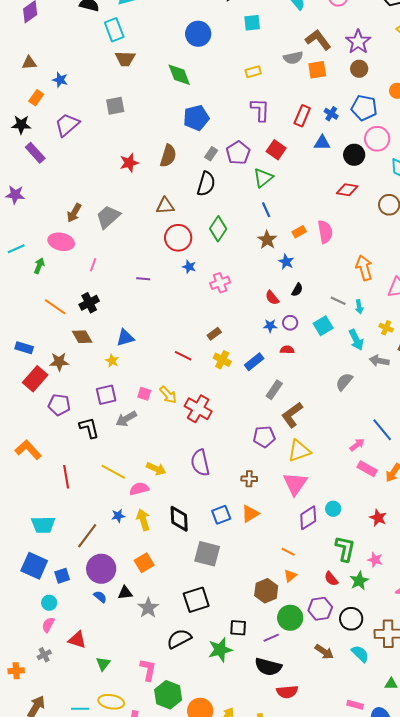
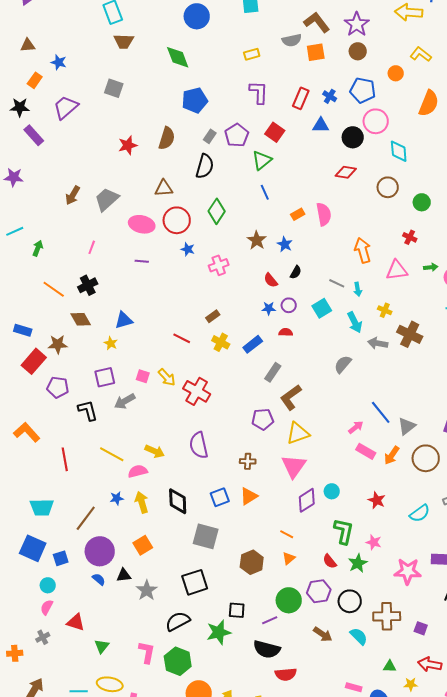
gray square: (115, 106) -> (114, 88), turned 30
brown star: (267, 240) -> (257, 240), moved
pink ellipse: (61, 242) -> (142, 224), moved
brown hexagon: (266, 591) -> (252, 562), moved
green hexagon: (168, 695) -> (178, 661), moved

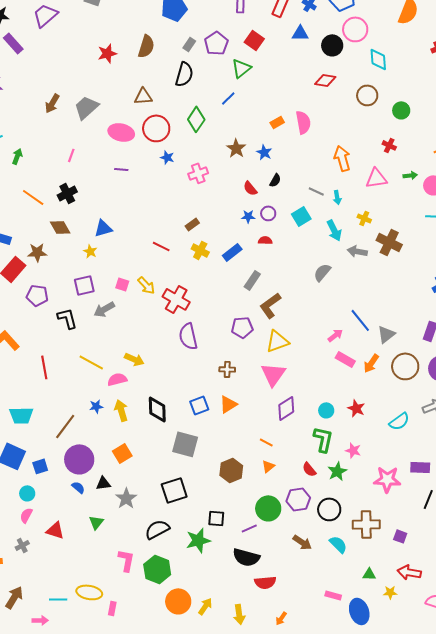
blue line: (265, 192) -> (228, 98), moved, turned 70
purple semicircle: (199, 445) -> (188, 336), moved
cyan circle: (332, 491) -> (326, 410), moved
green triangle: (102, 646) -> (96, 522), moved

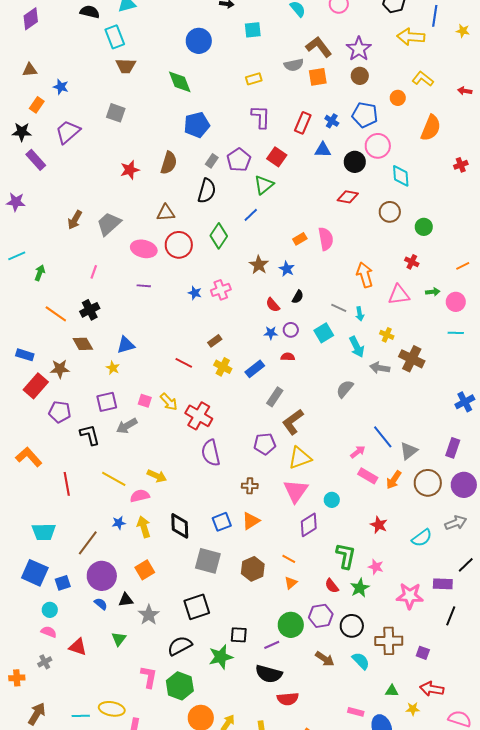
blue star: (167, 157) -> (195, 293), moved
cyan circle: (326, 410) -> (332, 500), moved
brown hexagon: (231, 470) -> (253, 569), moved
pink semicircle: (26, 515) -> (49, 632), turned 84

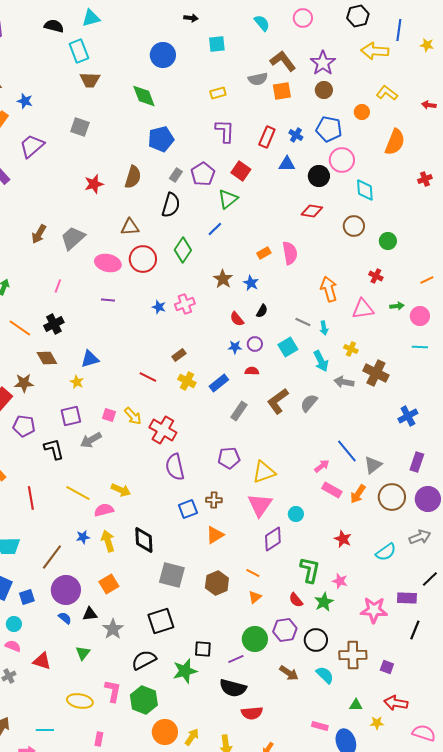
blue cross: (465, 402) -> (408, 416), moved
brown L-shape: (293, 422) -> (278, 401), moved
blue square: (222, 522) -> (188, 509), moved
yellow ellipse: (112, 709) -> (80, 701), moved

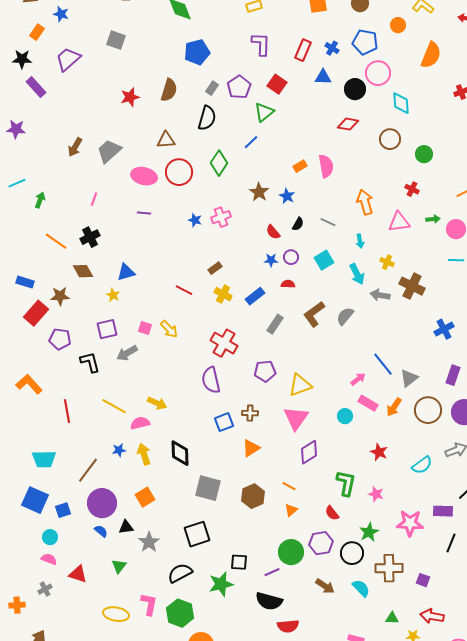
gray line: (303, 322) -> (328, 222), moved
red cross: (163, 430) -> (224, 343), moved
cyan circle: (296, 514) -> (345, 416), moved
green star: (324, 602) -> (369, 532), moved

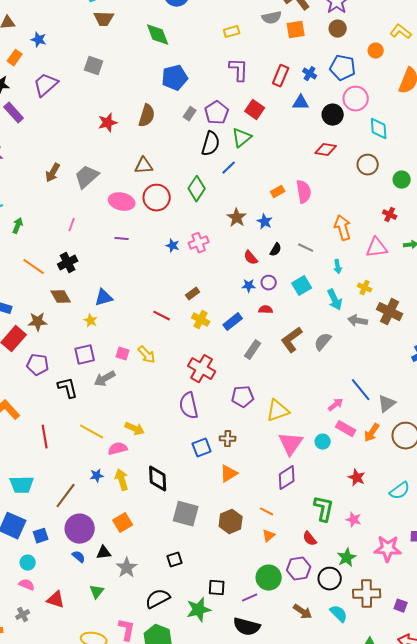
black semicircle: (207, 118) -> (211, 144), moved
pink triangle: (296, 418) -> (291, 444), moved
black square: (197, 534) -> (175, 560), size x0.6

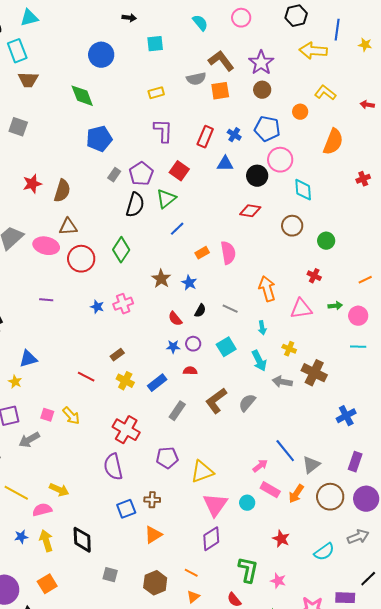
brown semicircle: (147, 116) -> (62, 191), moved
blue line: (229, 168) -> (177, 229), moved
pink ellipse: (122, 202) -> (46, 246), moved
gray square: (186, 514) -> (110, 575), size x0.6

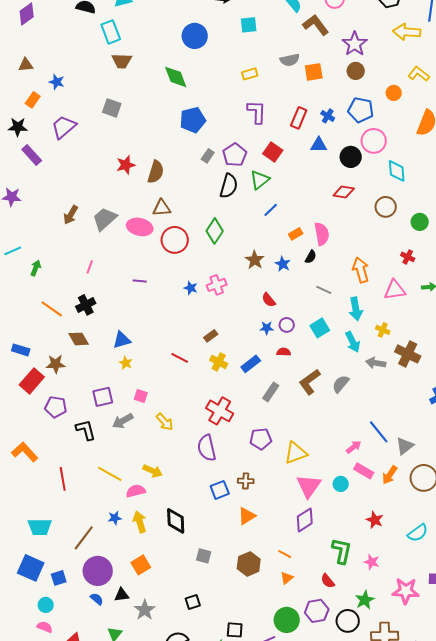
brown L-shape: (221, 61) -> (316, 25), moved
black semicircle: (200, 311) -> (311, 257), moved
cyan arrow: (262, 328) -> (356, 309), size x1.6
yellow star: (15, 382) -> (126, 363), moved
yellow arrow: (71, 416) -> (165, 422), moved

